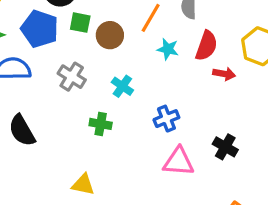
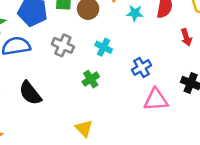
red arrow: (224, 74) -> (186, 37), moved, turned 70
green cross: (101, 124) -> (91, 79), turned -35
yellow triangle: (83, 185) -> (84, 128), turned 42

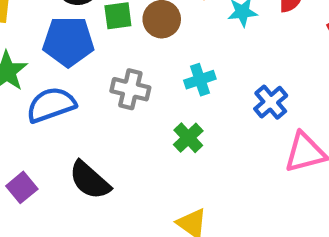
cyan cross: (104, 47) -> (200, 80), turned -35

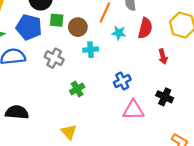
cyan cross: (200, 80) -> (91, 50), moved
black semicircle: (90, 180) -> (17, 112), moved, turned 130

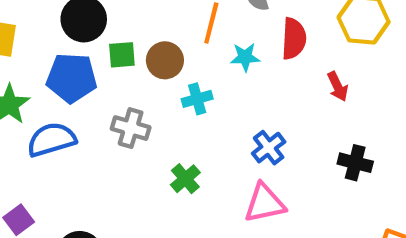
pink triangle: (133, 110) -> (265, 203), moved

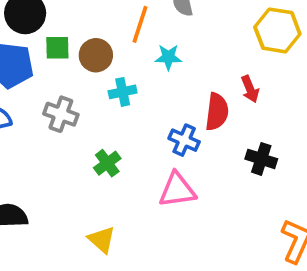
red semicircle: (294, 39) -> (217, 112), moved
blue cross: (269, 148) -> (184, 140), turned -32

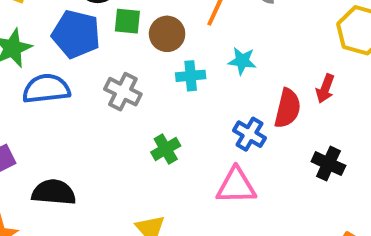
cyan star: (168, 57) -> (242, 61), moved
red arrow: (250, 89) -> (325, 89), turned 36

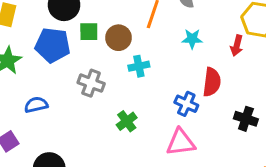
cyan star: (242, 61) -> (192, 39), moved
blue semicircle: (46, 89) -> (36, 105), moved, size x0.7
red arrow: (325, 89) -> (237, 46), moved

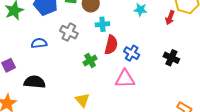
red semicircle: (212, 82) -> (111, 45), moved
blue semicircle: (36, 105) -> (39, 43), moved
black cross: (246, 119) -> (171, 58), moved

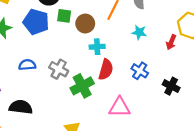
gray cross: (69, 32) -> (59, 69), moved
blue cross: (132, 53) -> (140, 71), moved
green cross: (90, 61) -> (82, 86), size x1.5

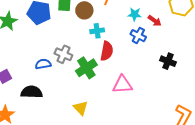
red arrow: (171, 42) -> (155, 21), moved, turned -72
blue semicircle: (27, 65) -> (43, 64), moved
blue cross: (140, 71) -> (138, 36), moved

